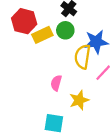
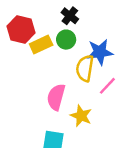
pink semicircle: (56, 83) -> (56, 97), size x1.5
yellow star: (79, 100) -> (81, 116), turned -30

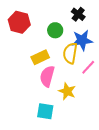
black cross: (70, 16) -> (78, 14), moved
yellow rectangle: (41, 45) -> (40, 57), moved

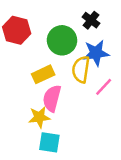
green circle: (55, 30) -> (62, 40), size x1.5
yellow star: (67, 91) -> (39, 117), moved, turned -30

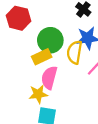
green circle: (62, 40) -> (50, 40), moved

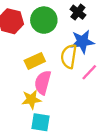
green circle: (50, 40) -> (44, 20), moved

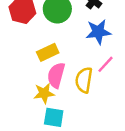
yellow semicircle: (69, 56) -> (84, 80), moved

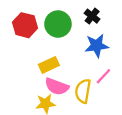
pink semicircle: (56, 75) -> (57, 87), turned -85

